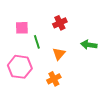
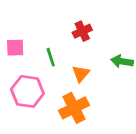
pink square: (22, 28) -> (15, 48), moved
orange cross: (54, 79) -> (74, 108), size x1.5

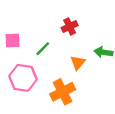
green line: (51, 57) -> (43, 49), turned 63
orange triangle: (81, 74) -> (78, 63), moved

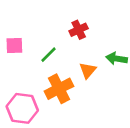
pink hexagon: (23, 78) -> (22, 108), moved
orange cross: (63, 92) -> (59, 89), moved

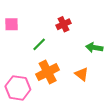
pink square: (14, 45) -> (11, 24), moved
orange triangle: (88, 70) -> (82, 74), moved, turned -32

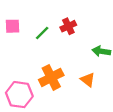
green line: (39, 44) -> (42, 33), moved

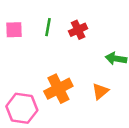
green line: (42, 33) -> (48, 27), moved, turned -35
orange triangle: (88, 80) -> (100, 91), turned 42

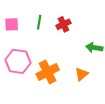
pink hexagon: (22, 108) -> (18, 61), moved

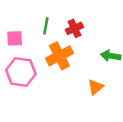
pink square: (12, 24) -> (15, 38), moved
orange cross: (48, 72) -> (59, 56), moved

